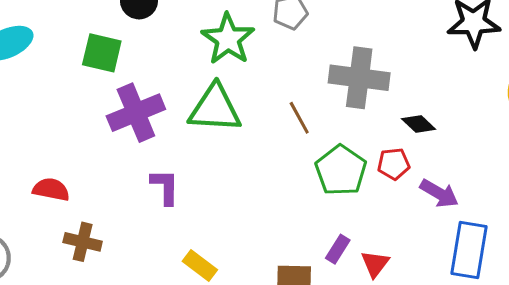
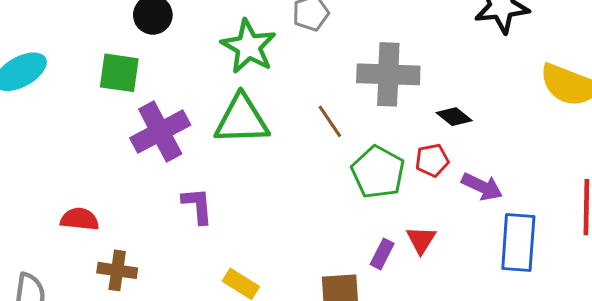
red triangle: (375, 264) -> (421, 240), moved

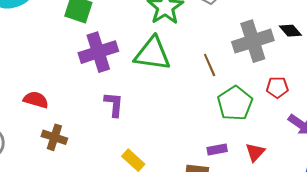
gray cross: (388, 74) -> (253, 41), turned -30
black diamond: (454, 117) -> (290, 31), moved
red pentagon: (432, 160) -> (277, 87), moved
purple rectangle: (382, 254) -> (217, 149), moved, turned 42

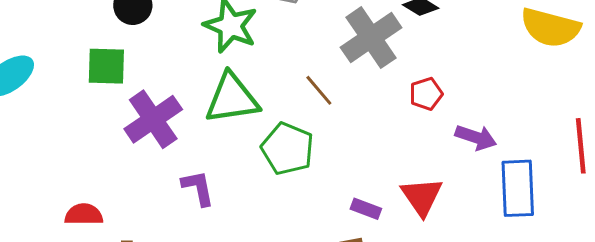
green pentagon: (235, 103) -> (287, 149), moved
purple rectangle: (217, 149) -> (366, 209), turned 48
red triangle: (255, 152) -> (422, 197), size x1.4

